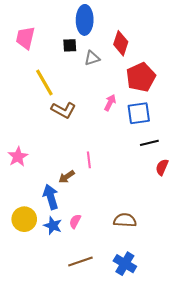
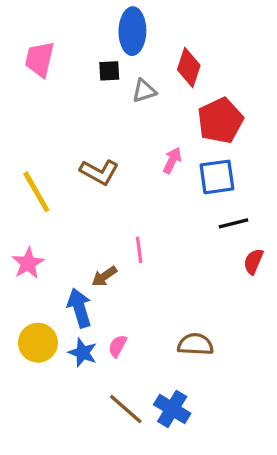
yellow line: (44, 82) -> (36, 192), moved
pink star: (18, 157) -> (28, 263), moved
brown line: (80, 262) -> (126, 409), turned 60
blue cross: (125, 264) -> (172, 409), moved

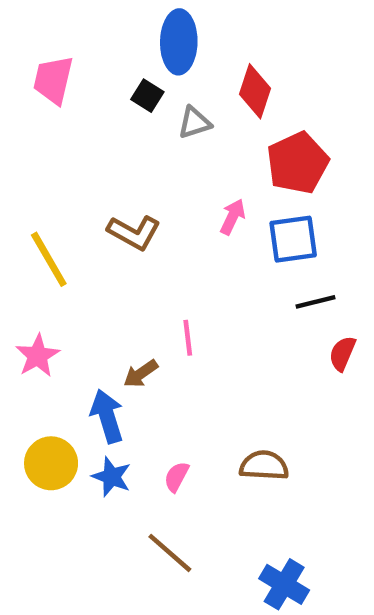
black square: (109, 71) -> (147, 96), turned 35
pink semicircle: (118, 346) -> (177, 477), moved
blue cross: (172, 409) -> (284, 584), moved

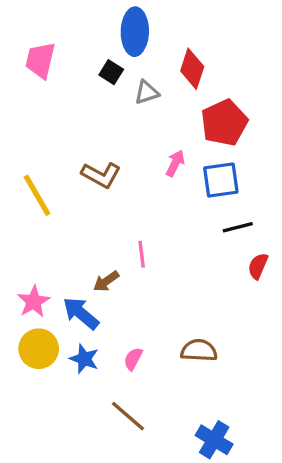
pink star: (38, 356) -> (34, 301), moved
blue arrow: (107, 416) -> (81, 313), turned -33

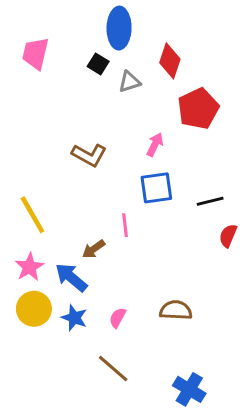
blue square: (221, 180) -> (156, 188), moved
yellow line: (37, 195) -> (32, 215), moved

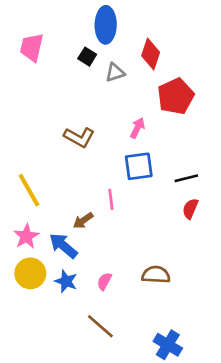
red semicircle: (228, 236) -> (190, 209), moved

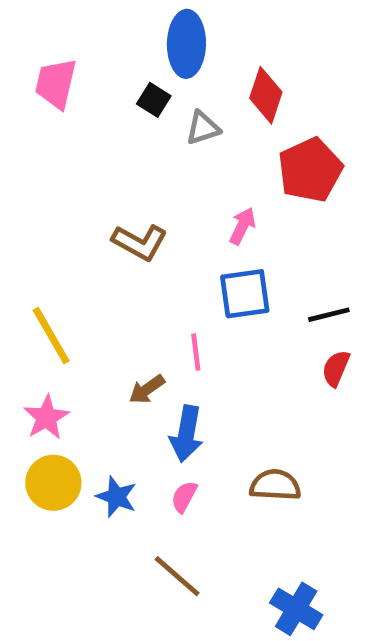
blue arrow: (63, 246) -> (186, 434), moved, turned -120

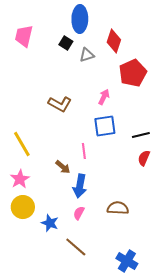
brown arrow: (147, 389) -> (63, 167), turned -105
blue star: (116, 497) -> (50, 223), moved

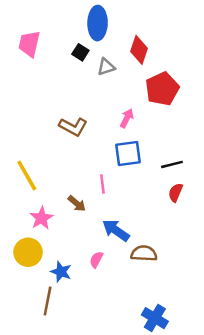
pink star: (20, 179) -> (41, 218), moved
blue arrow: (80, 186) -> (116, 230), moved, turned 115
brown line: (76, 247) -> (48, 301), moved, turned 60

